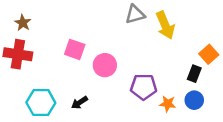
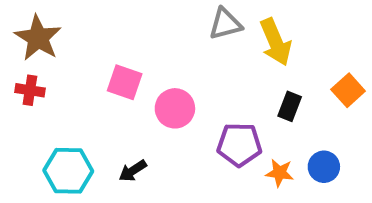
brown star: (23, 23) -> (38, 38), size x1.6
red cross: (18, 54) -> (30, 90), size x0.6
black rectangle: (194, 74) -> (290, 106), moved

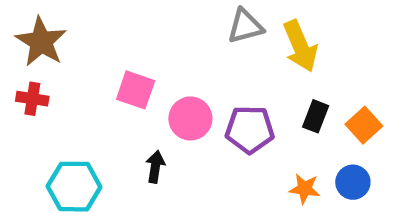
orange square: (348, 90) -> (364, 125), moved
purple pentagon: (239, 145) -> (250, 129), moved
black arrow: (133, 171) -> (155, 167), moved, turned 132

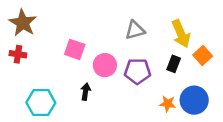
gray triangle: (245, 26) -> (135, 30), moved
yellow arrow: (300, 46) -> (181, 34), moved
orange square: (364, 125) -> (203, 55), moved
blue circle: (353, 182) -> (194, 100), size x1.5

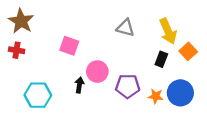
gray triangle: (135, 30) -> (125, 28), turned 30
pink circle: (105, 65) -> (97, 72), moved
purple pentagon: (137, 71) -> (128, 86), moved

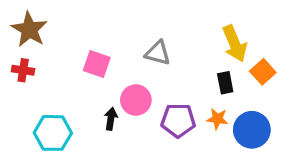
gray triangle: (125, 28) -> (158, 53), moved
black rectangle: (161, 59) -> (225, 83), turned -32
orange star: (156, 96) -> (217, 119), moved

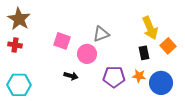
gray triangle: (158, 53) -> (101, 34), turned -36
pink circle: (136, 100) -> (87, 54), moved
black arrow: (111, 119) -> (71, 76), turned 96
cyan hexagon: (53, 133) -> (19, 85), moved

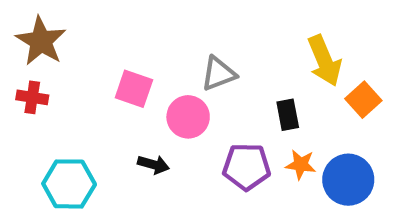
black rectangle: (144, 53) -> (288, 115), moved
cyan hexagon: (19, 85) -> (69, 184), moved

